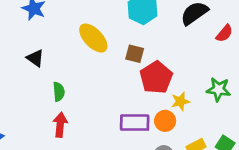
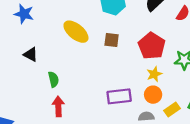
red pentagon: (156, 77) -> (152, 46), moved
orange circle: (165, 121) -> (153, 95), moved

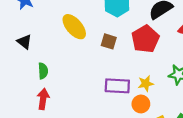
red pentagon: (152, 46) -> (145, 39), moved
purple rectangle: (119, 96) -> (117, 86), moved

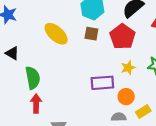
brown square: (109, 41) -> (91, 34), moved
green semicircle: (43, 71) -> (33, 78), size x1.5
yellow star: (146, 83) -> (128, 68), moved

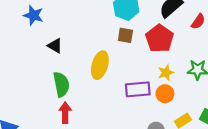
yellow ellipse: (56, 34) -> (100, 65), moved, turned 65
black triangle: (12, 53) -> (55, 46), moved
orange circle: (126, 97) -> (165, 94), moved

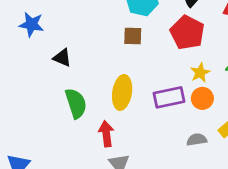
brown square: (125, 35) -> (133, 36), moved
yellow ellipse: (100, 65) -> (122, 92), moved
red arrow: (65, 113) -> (106, 134), moved

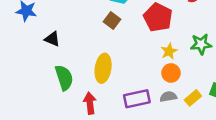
brown square: (133, 36) -> (112, 20), turned 35
purple rectangle: (169, 97) -> (137, 99), moved
gray semicircle: (197, 140) -> (168, 97), moved

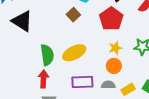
black triangle: (52, 39) -> (22, 21), size x1.6
yellow ellipse: (103, 68) -> (74, 53), moved, turned 45
green semicircle: (64, 78) -> (47, 55), moved

